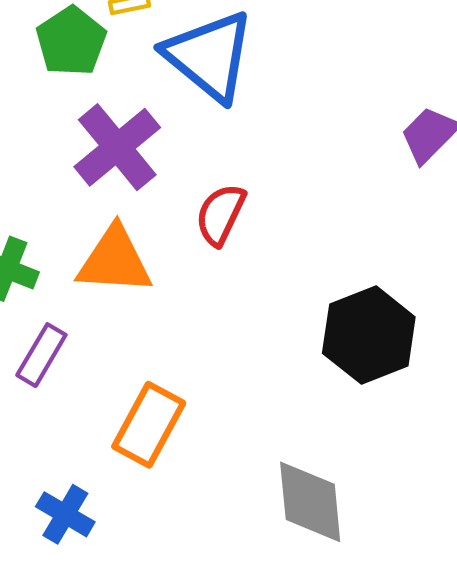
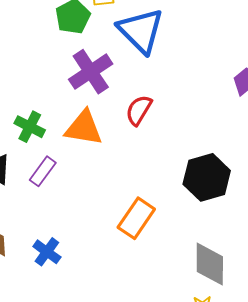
orange rectangle: (149, 425) -> (136, 218), moved
gray diamond: (310, 502) -> (210, 264), moved

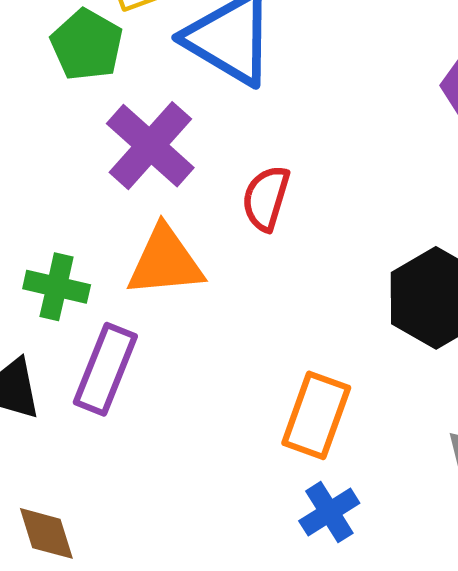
purple rectangle: (43, 171) -> (105, 369), size x1.4
blue cross: (47, 252) -> (329, 512), moved, turned 36

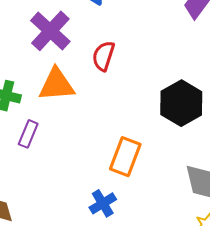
purple rectangle: (105, 369) -> (28, 134), size x0.7
blue cross: (329, 512) -> (103, 203), moved

